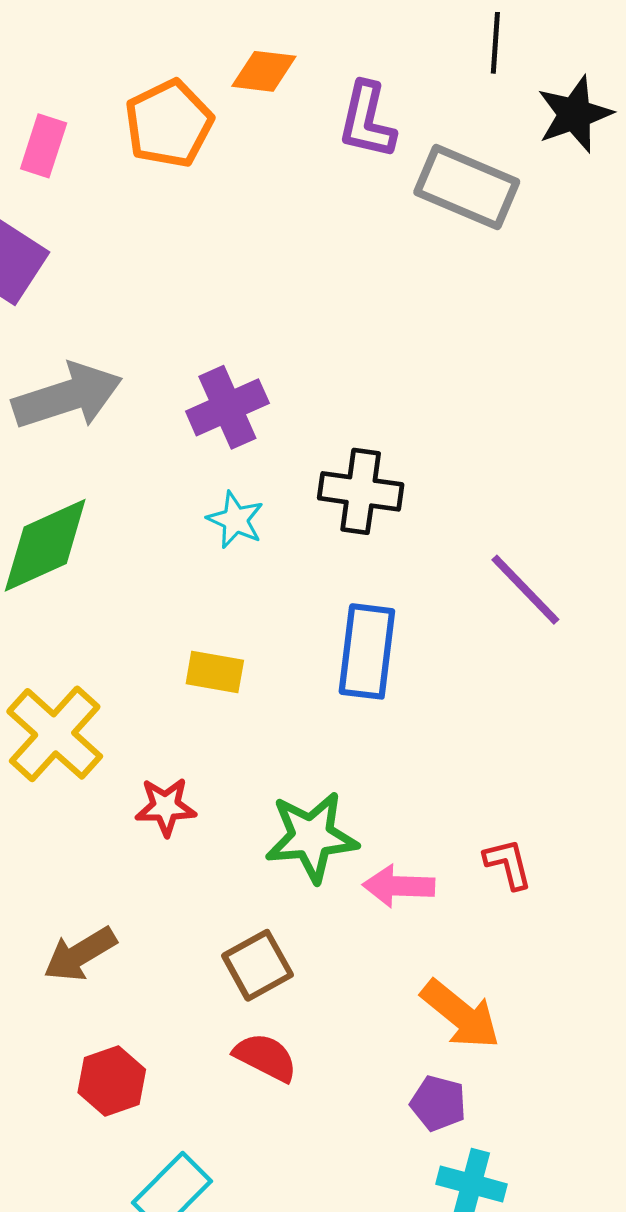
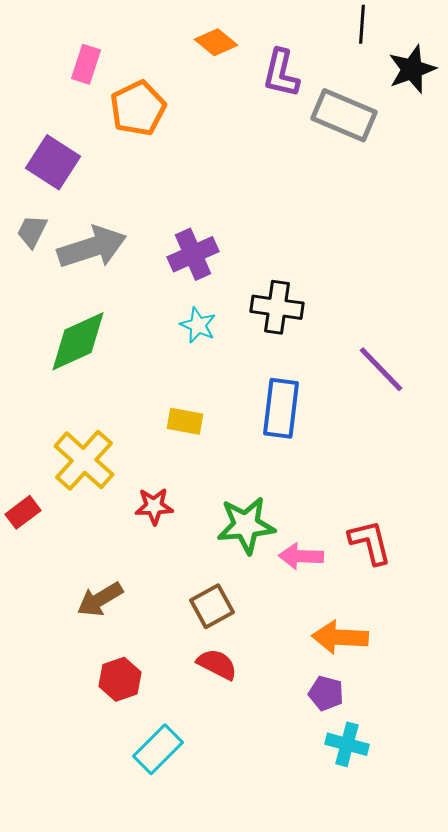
orange diamond: (264, 71) -> (216, 42), turned 33
orange pentagon: (169, 124) -> (138, 108), moved
pink rectangle: (44, 146) -> (86, 64), moved
red L-shape: (508, 864) -> (370, 542), size x1.4
orange arrow: (460, 1014) -> (340, 637), turned 144

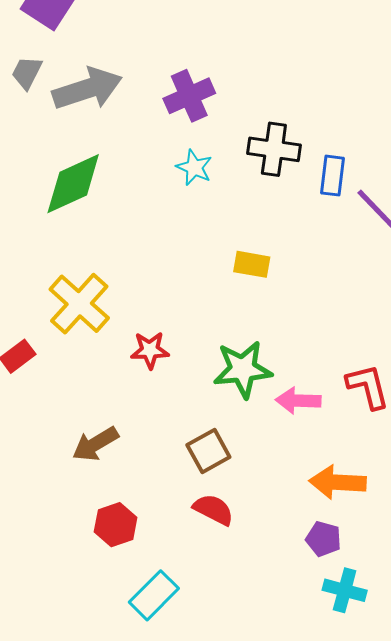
blue rectangle: (281, 408) -> (333, 176), moved, size x0.7
yellow rectangle: (185, 421) -> (252, 264), moved

